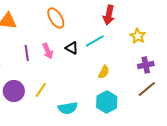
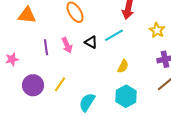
cyan semicircle: (68, 108) -> (87, 102), turned 132

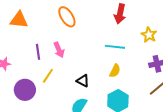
cyan line: (114, 35) -> (115, 47), moved, turned 36
black triangle: (91, 42) -> (83, 81), moved
yellow line: (60, 84) -> (48, 76), moved

